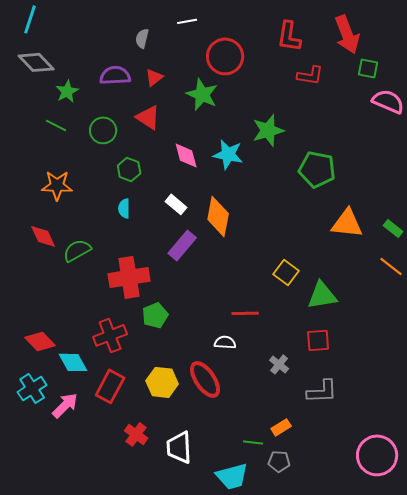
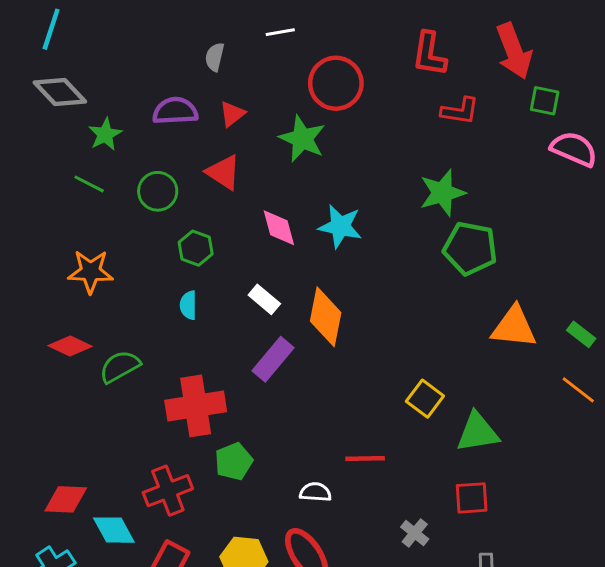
green star: (268, 130) -> (442, 193), moved
red diamond: (43, 236) -> (70, 346), turned -40
red diamond: (40, 341) -> (66, 499), turned -44
white semicircle: (225, 342) -> (315, 492), moved

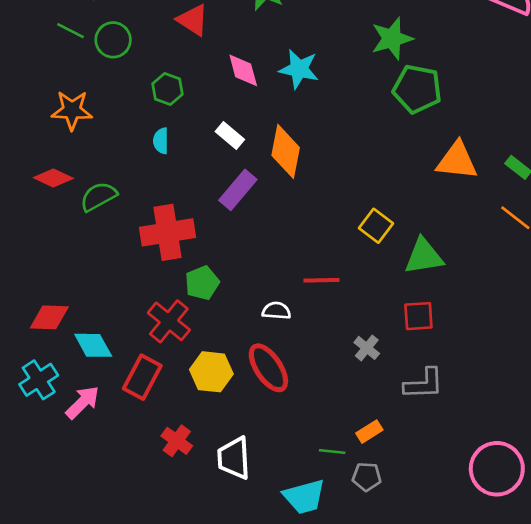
green circle: (158, 191) -> (113, 40), moved
red cross: (168, 491) -> (169, 321), moved, turned -30

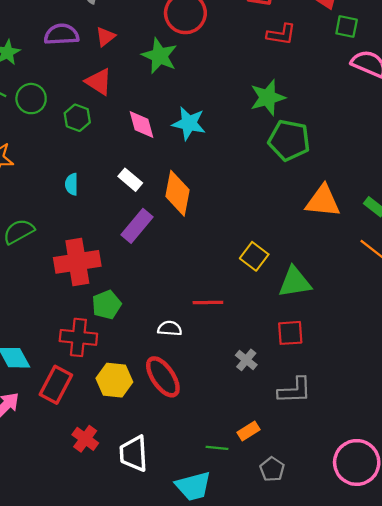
green hexagon: (168, 89) -> (77, 118), moved
red cross: (169, 321) -> (78, 337), turned -33
gray pentagon: (367, 477) -> (272, 469), moved, turned 30

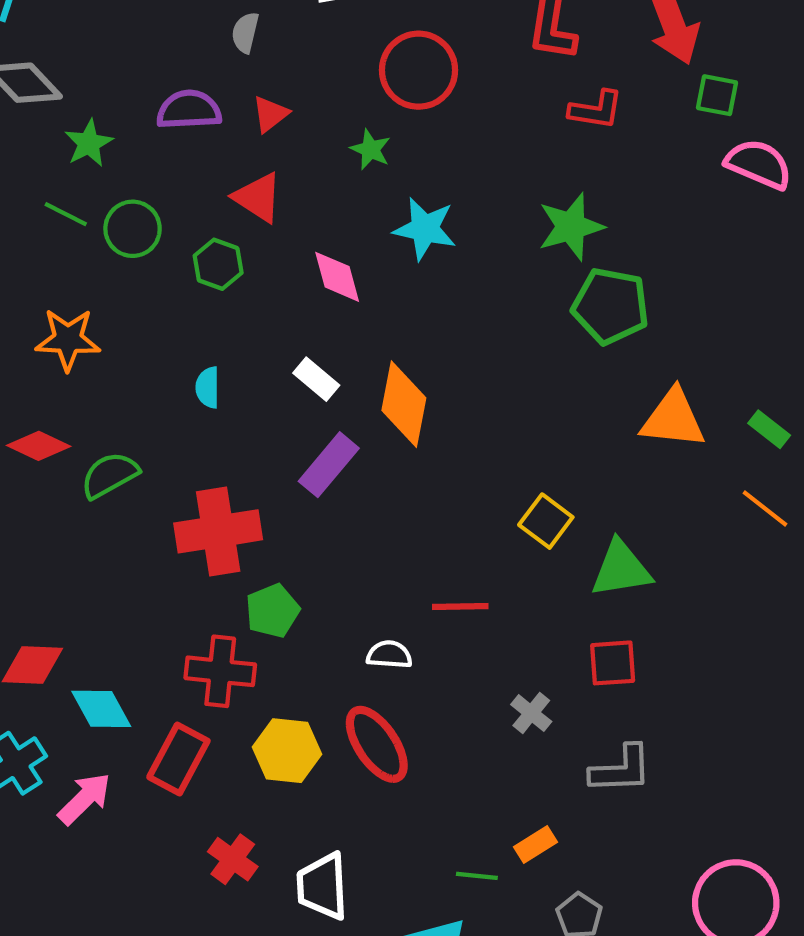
green star: (160, 56) -> (371, 149), size x0.6
cyan star: (189, 123) -> (425, 229), moved

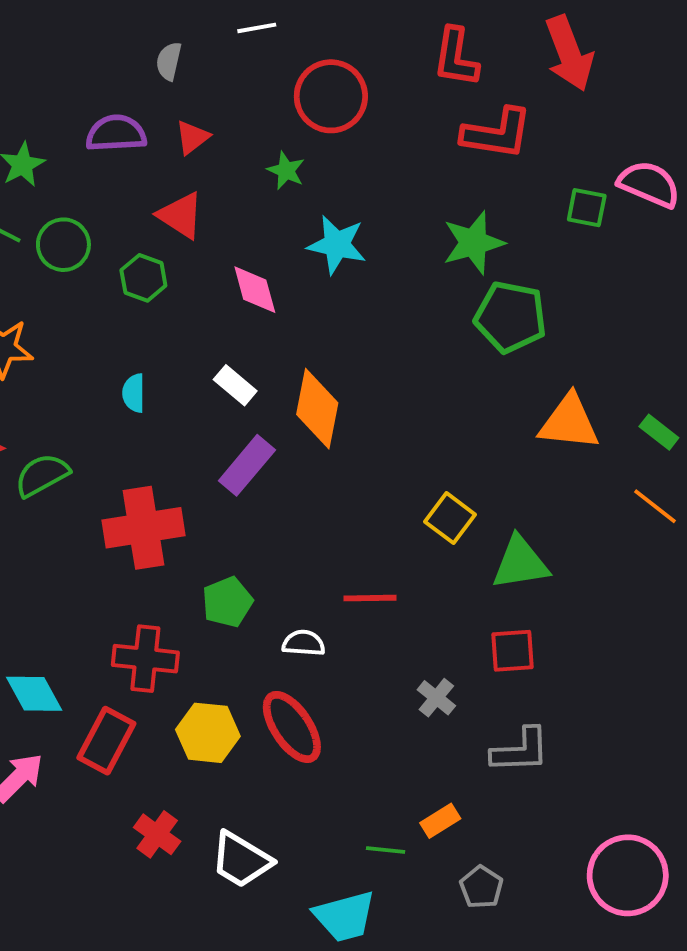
green square: (717, 95) -> (587, 208), moved
red L-shape: (596, 110) -> (497, 133), size x1.4
green pentagon: (272, 611) -> (227, 602), moved
white trapezoid: (322, 886) -> (241, 860), turned -56

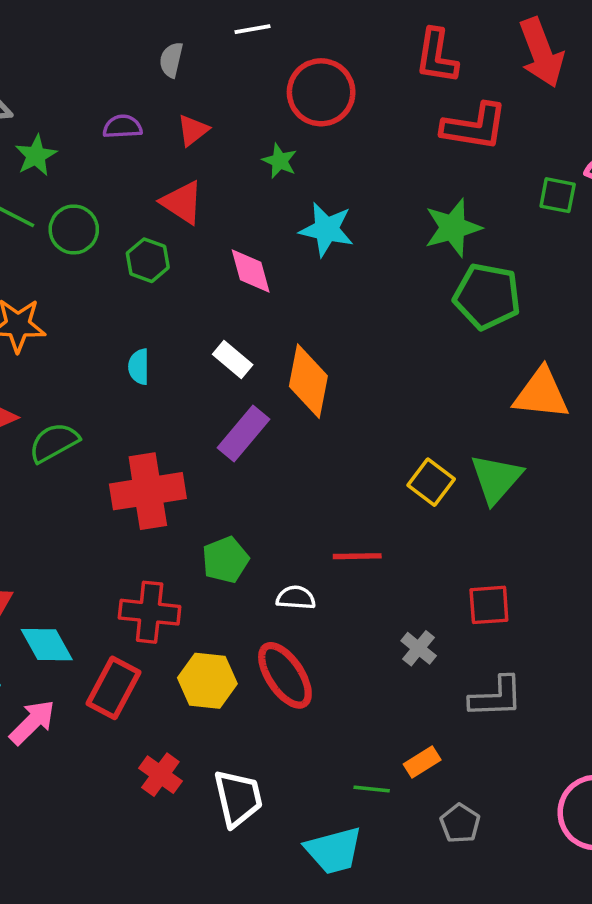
purple semicircle: (116, 133) -> (123, 127), size x0.7
green triangle: (520, 563) -> (496, 479), moved, turned -40
white trapezoid: (241, 860) -> (238, 798), turned -134

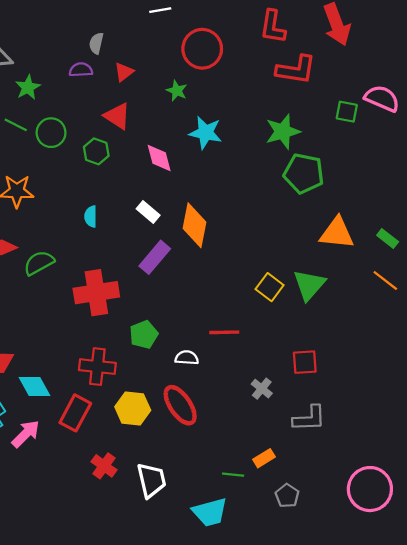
gray semicircle: (171, 60) -> (96, 43), moved

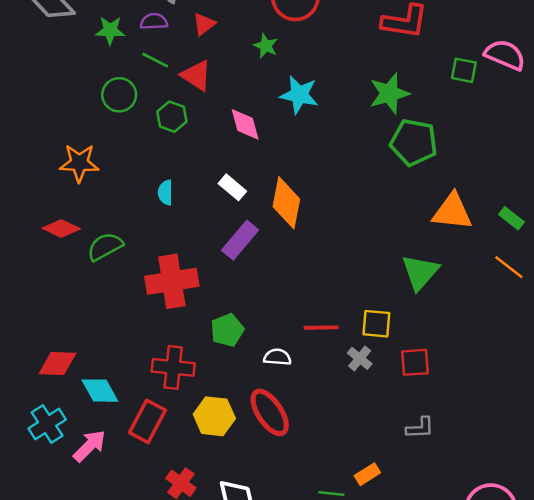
green star: (28, 87) -> (110, 30), moved, turned 30
green line: (16, 125) -> (155, 60), moved
yellow square: (270, 287) -> (376, 324), moved, turned -32
gray cross: (262, 389) -> (360, 358), moved
gray L-shape: (309, 418) -> (420, 428), size x0.7

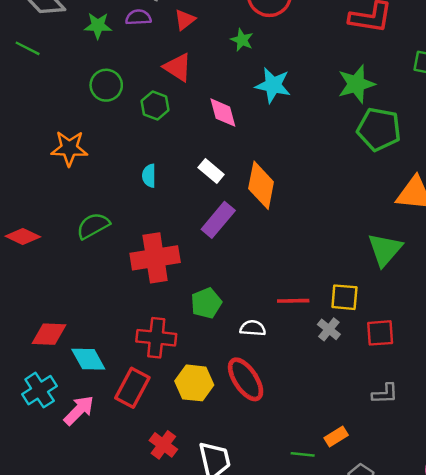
green line: (155, 60) -> (28, 48), moved
red diamond: (61, 229) -> (23, 236), moved

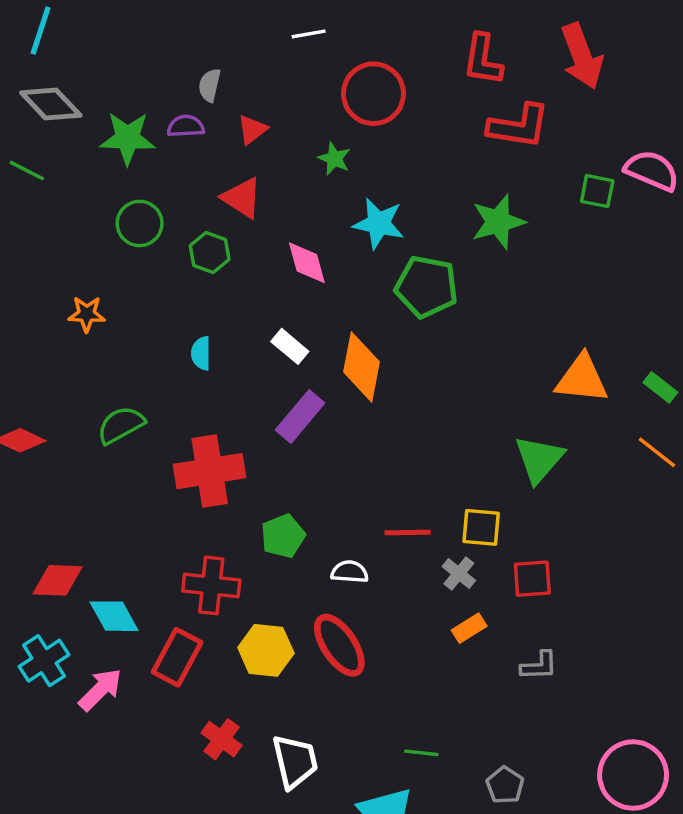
green star: (98, 26) -> (128, 138), size x1.4
green pentagon: (379, 129) -> (426, 287), moved
orange star: (69, 148) -> (87, 314), size x0.7
orange rectangle: (336, 437) -> (469, 628), moved

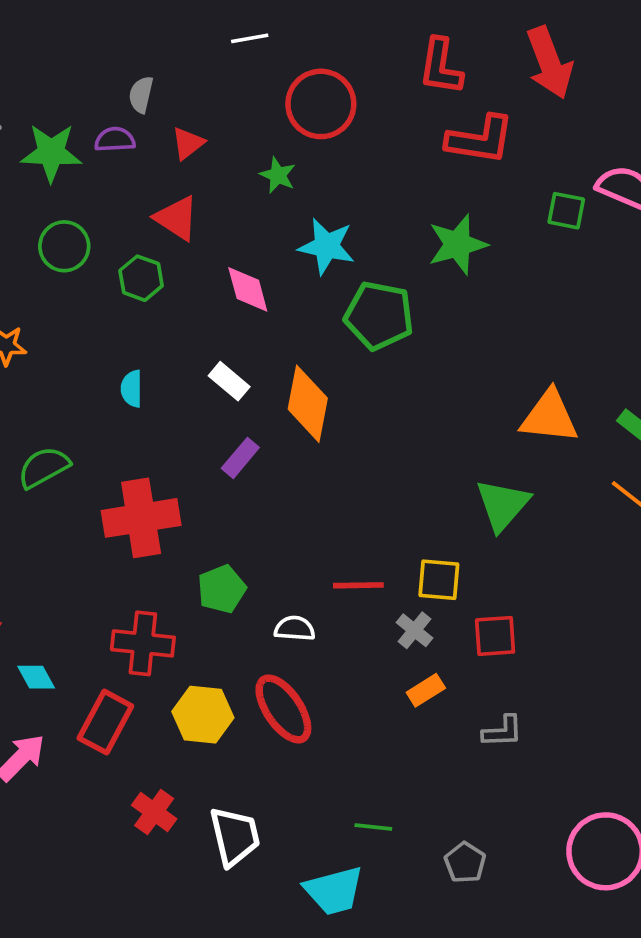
purple rectangle: (300, 416) -> (240, 458), size x0.7
cyan diamond: (114, 616) -> (36, 677), size x0.7

